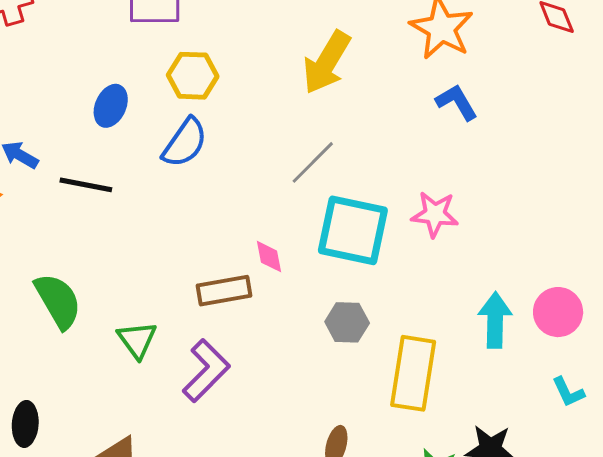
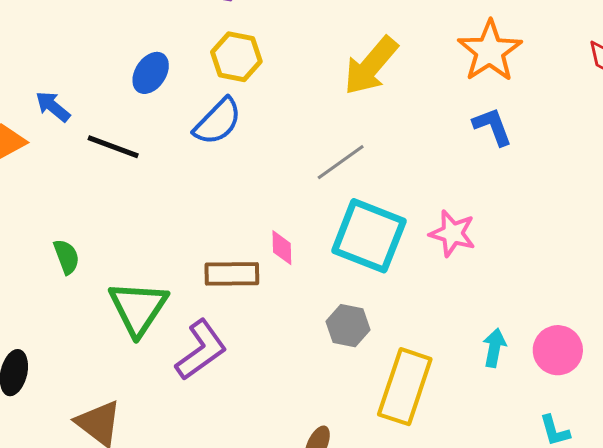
green semicircle: (58, 301) -> (66, 257), size x0.6
cyan arrow: (495, 320) -> (494, 348), size x0.7
green triangle: (137, 340) -> (138, 308), size x1.5

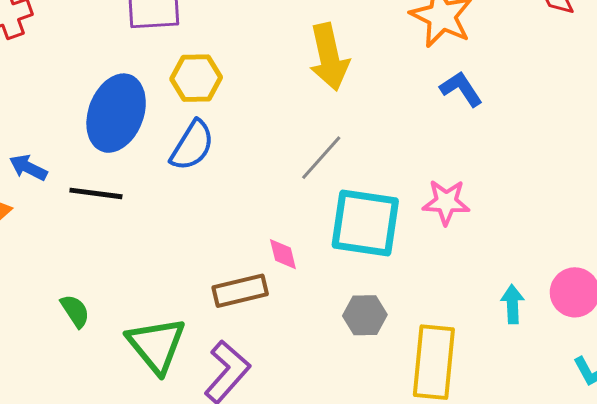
yellow arrow: (371, 66) -> (329, 57), turned -40
blue ellipse: (151, 73) -> (116, 113), size x1.8

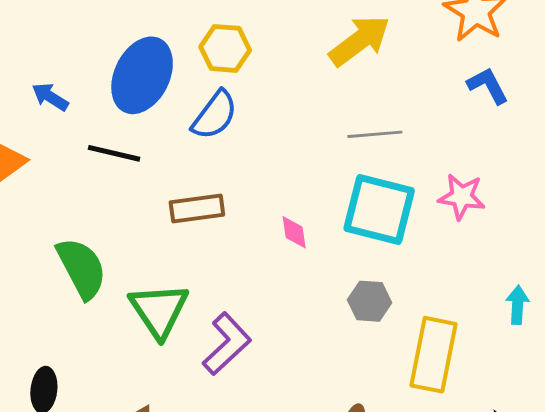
yellow arrow: (329, 57) -> (360, 41), turned -120
gray line: (321, 158) -> (375, 134), moved, turned 38
blue arrow: (28, 168) -> (50, 97), moved
brown rectangle: (240, 291) -> (197, 209), moved
green semicircle: (75, 311) -> (82, 268), size x1.8

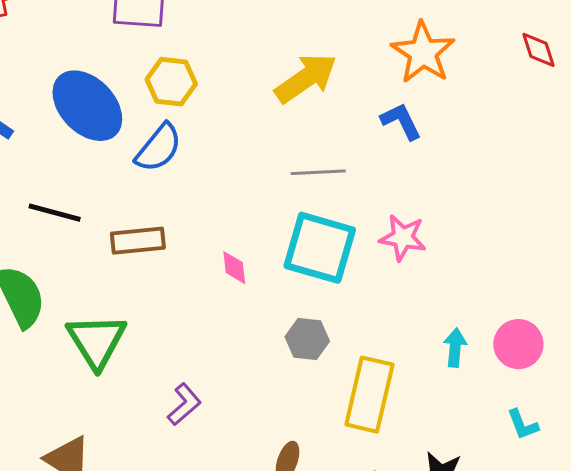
blue ellipse: (142, 75) -> (87, 106), turned -72
blue L-shape: (488, 86) -> (401, 121), moved
black line: (114, 153) -> (55, 213), moved
purple L-shape: (227, 344) -> (184, 404), moved, size x0.7

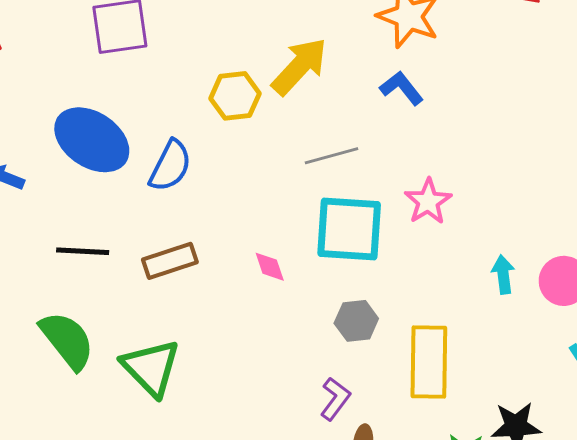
yellow hexagon: (171, 82) -> (235, 96), moved
pink star: (403, 238) -> (428, 201), turned -30
cyan arrow: (455, 348) -> (503, 274), moved
purple L-shape: (184, 404) -> (335, 399), moved

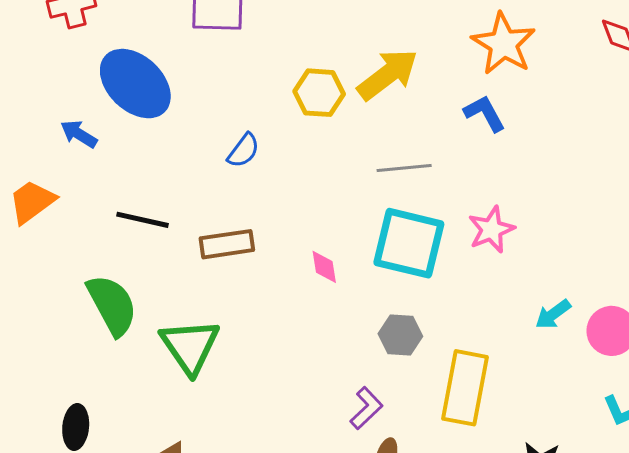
blue ellipse: (92, 140) -> (135, 84), moved
blue semicircle: (170, 166) -> (243, 151), size x0.7
cyan arrow: (503, 274) -> (553, 314), turned -129

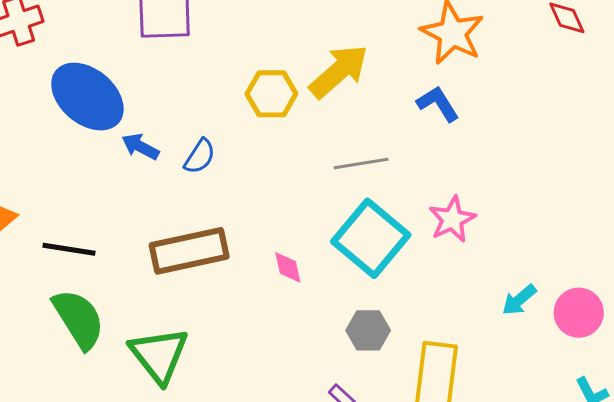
blue arrow: (79, 134) -> (140, 147), moved
black line: (142, 220) -> (69, 249), moved
cyan square: (409, 243) -> (371, 238), turned 30
brown rectangle: (227, 244) -> (189, 251), size x1.4

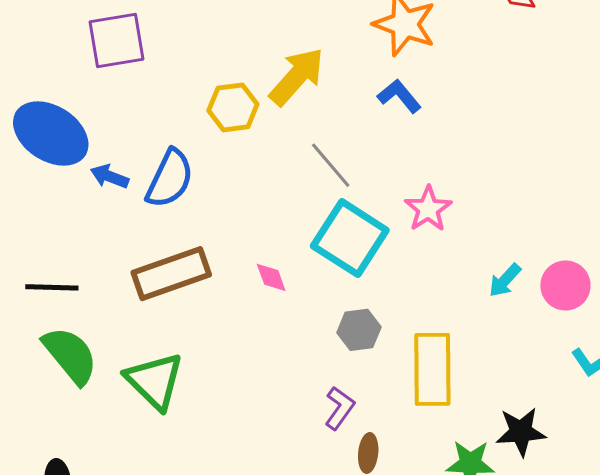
blue semicircle: (200, 156) -> (170, 179), size x1.6
gray line: (361, 164) -> (331, 165), turned 66

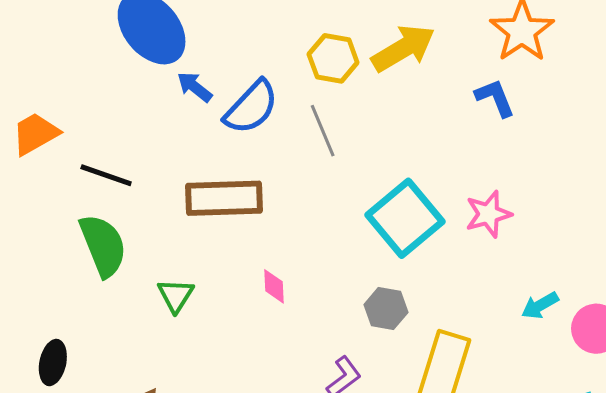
gray line: (331, 165) -> (323, 131), moved
pink diamond: (271, 277) -> (274, 286), moved
green triangle: (155, 381) -> (176, 295), size x0.6

